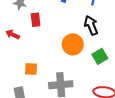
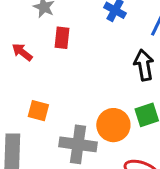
orange circle: (73, 44) -> (113, 125), moved

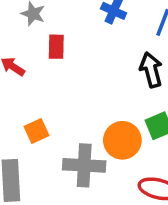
orange square: (38, 111) -> (36, 131), turned -35

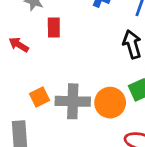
gray cross: (84, 165) -> (73, 101), moved

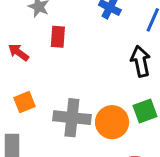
orange square: (40, 97) -> (25, 102), moved

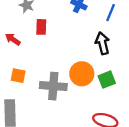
orange square: (25, 102) -> (18, 76), turned 35
orange circle: (112, 122) -> (82, 74), moved

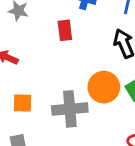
red rectangle: (41, 27) -> (65, 30), moved

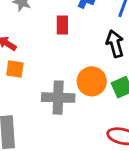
orange square: (22, 103) -> (15, 69), moved

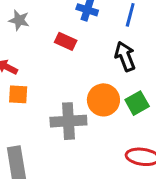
red rectangle: (62, 25) -> (66, 41), turned -60

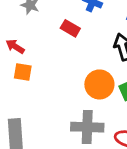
gray cross: (68, 121) -> (87, 127), moved

